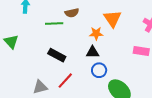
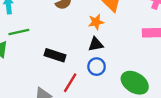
green line: (54, 23) -> (19, 32), moved
blue circle: (99, 70) -> (97, 67), moved

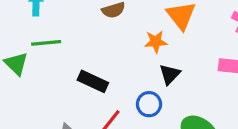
black triangle: (96, 44) -> (170, 74), moved, turned -42

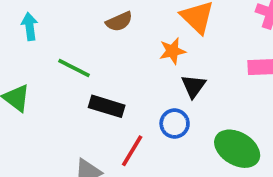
green line: (46, 43) -> (74, 68), moved, turned 40

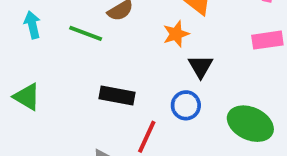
green line: (74, 68) -> (86, 33), moved

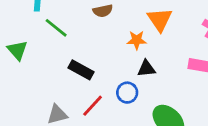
green line: (86, 33) -> (56, 28), moved
black triangle: (201, 66) -> (146, 69), turned 36

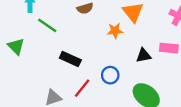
black triangle: (146, 69) -> (144, 55), moved

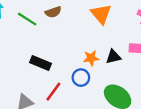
green line: (47, 25) -> (27, 19), moved
orange star: (115, 31) -> (91, 58), moved

